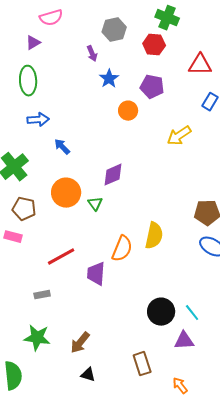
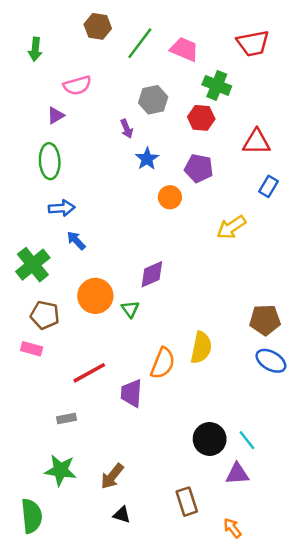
blue arrow: (62, 147) -> (76, 241), moved

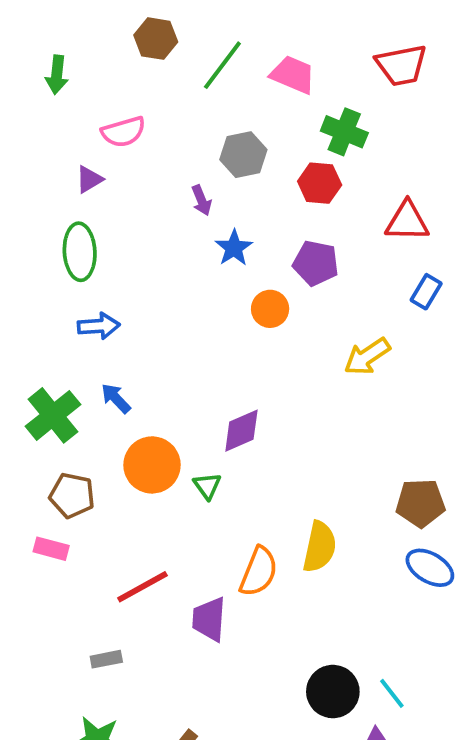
blue arrow: (76, 241) -> (116, 398), moved

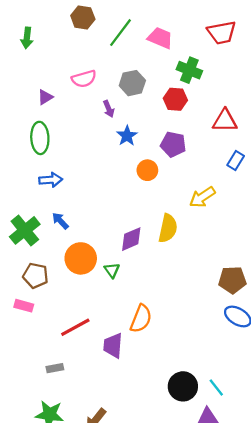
pink semicircle: (123, 132) -> (84, 79), moved
yellow semicircle: (320, 547) -> (168, 228), moved

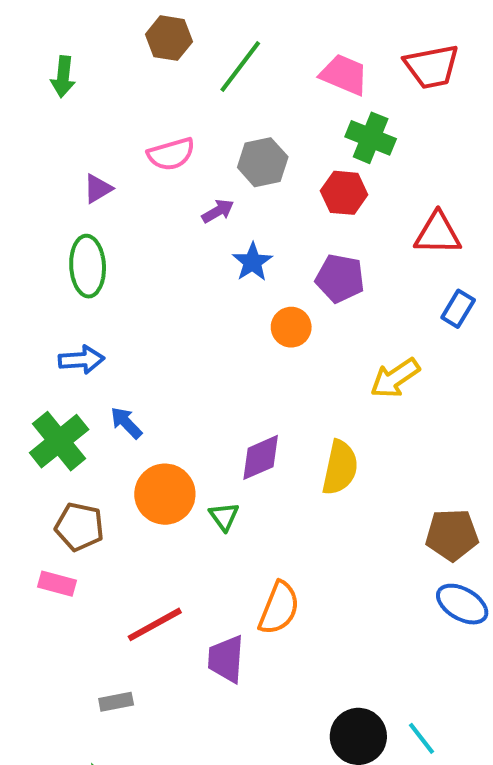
pink trapezoid: (160, 38) -> (344, 75), moved
purple arrow: (109, 109) -> (218, 211), turned -98
blue arrow: (51, 180) -> (81, 360), moved
yellow semicircle: (168, 228) -> (340, 468), moved

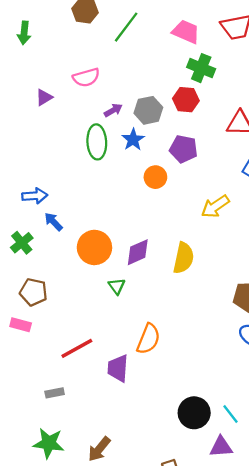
gray hexagon: (263, 162) -> (148, 110), moved
green ellipse: (88, 266) -> (97, 142), moved
blue arrow: (126, 423) -> (53, 222), moved
green cross: (59, 441) -> (22, 243), size x0.7
orange circle: (165, 494) -> (94, 247), moved

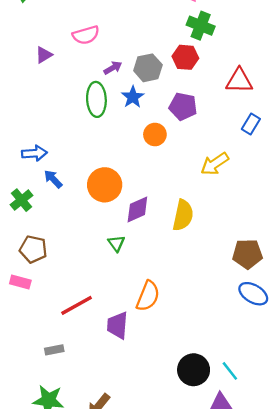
orange circle: (94, 247) -> (105, 185), moved

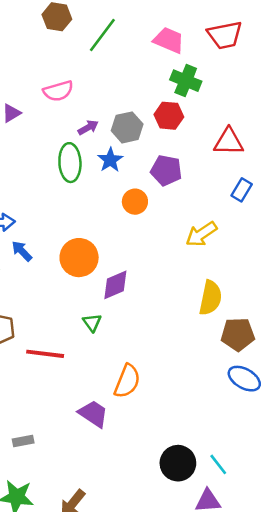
yellow semicircle: (183, 215) -> (210, 298), moved
red line: (77, 305) -> (45, 354), moved, turned 36
purple trapezoid: (117, 325) -> (93, 414), turned 120

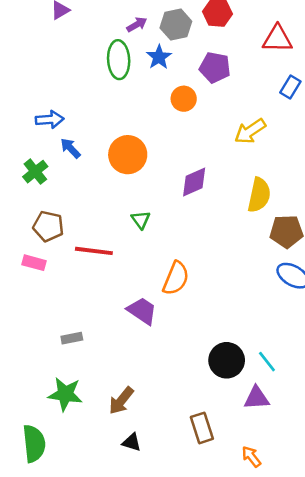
purple diamond: (115, 285) -> (194, 182), moved

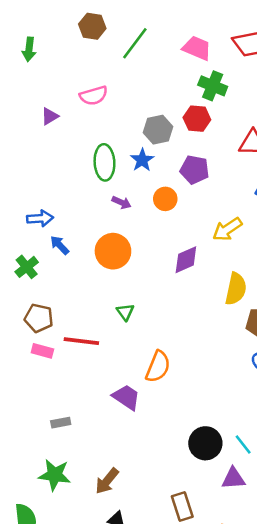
purple arrow: (137, 25) -> (121, 203), moved, turned 54
purple diamond: (194, 182) -> (186, 260), moved
pink rectangle: (34, 263) -> (42, 351), moved

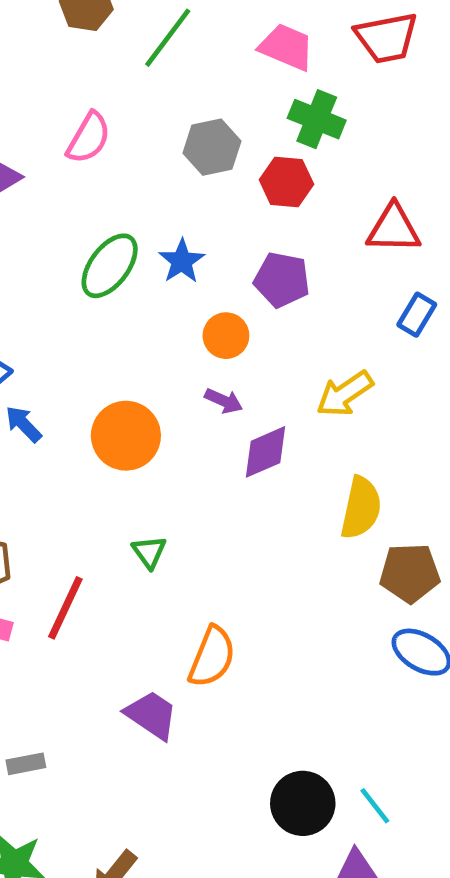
pink semicircle: (94, 96) -> (89, 138), turned -44
gray hexagon: (158, 130) -> (212, 147), moved
green ellipse: (104, 162) -> (110, 266), turned 40
purple arrow: (121, 203) -> (224, 401), moved
red line: (81, 341) -> (65, 608), turned -72

